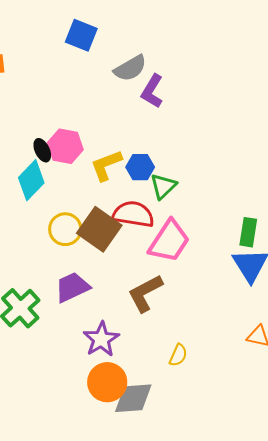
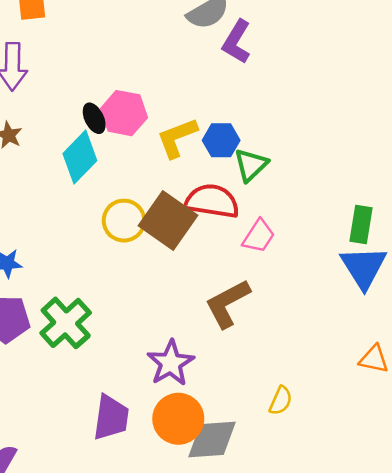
pink trapezoid: (169, 241) -> (259, 236), size x0.6
purple trapezoid: (72, 287) -> (111, 417), moved, turned 123
yellow semicircle: (178, 355) -> (281, 401), moved

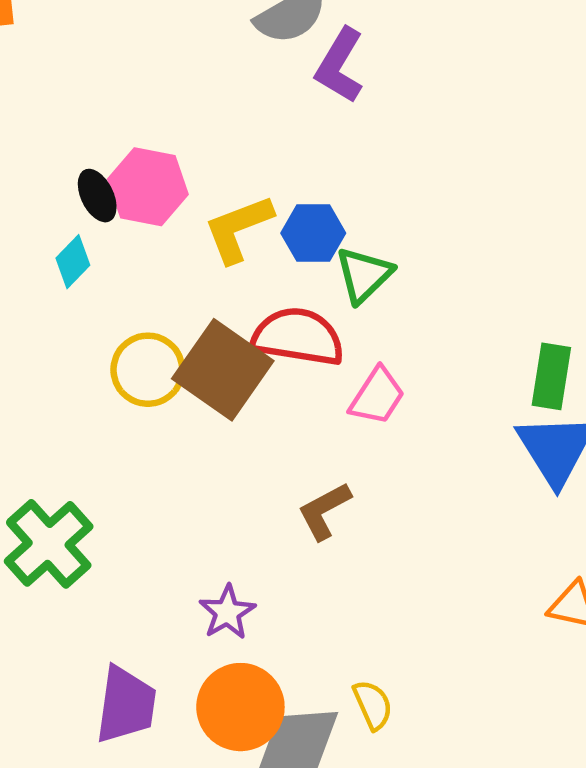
cyan diamond: (80, 157) -> (73, 262), size x0.6
brown L-shape: (228, 303) -> (324, 511), size x0.7
purple star: (171, 363) -> (227, 612), size x0.7
yellow semicircle: (281, 401) -> (373, 705), moved, turned -48

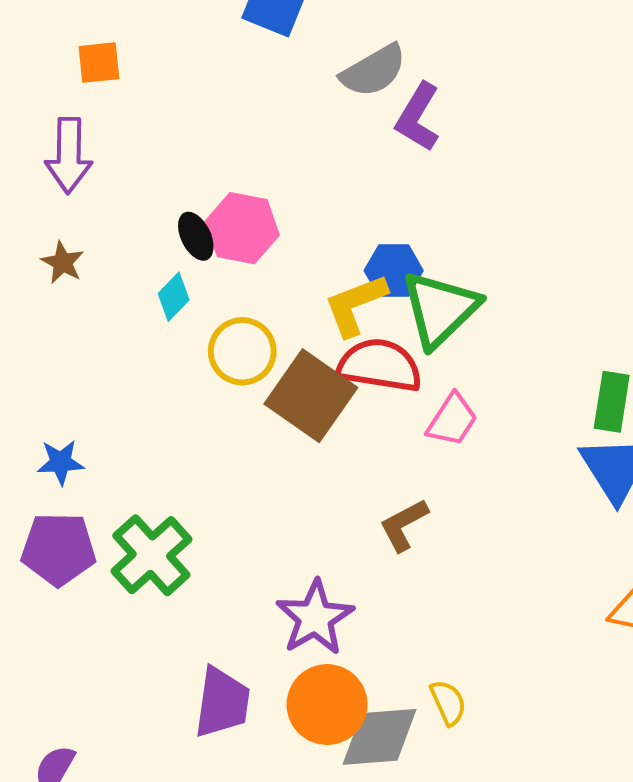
yellow L-shape: (238, 229) -> (355, 305), moved
green triangle: (364, 275) -> (440, 309), size x1.5
yellow circle: (148, 370) -> (242, 351), moved
purple star: (227, 612) -> (315, 618), size x1.5

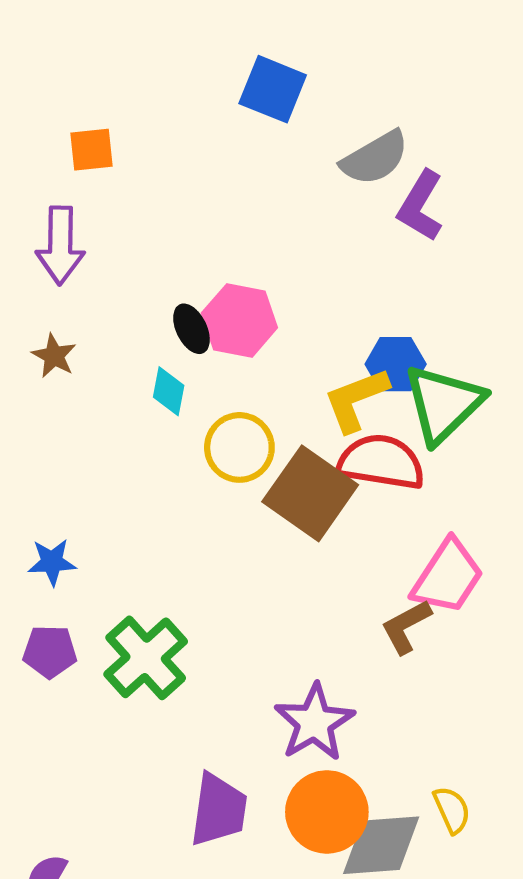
cyan diamond: (174, 297) -> (169, 391), turned -33
pink trapezoid: (452, 420) -> (448, 577), moved, size x1.4
purple pentagon: (59, 549) -> (50, 652), size x0.7

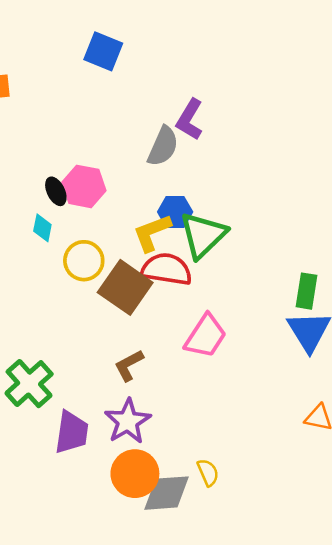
gray semicircle: (375, 158) -> (163, 146), moved, turned -36
brown L-shape: (406, 627) -> (129, 365), moved
purple trapezoid: (219, 810) -> (72, 432), moved

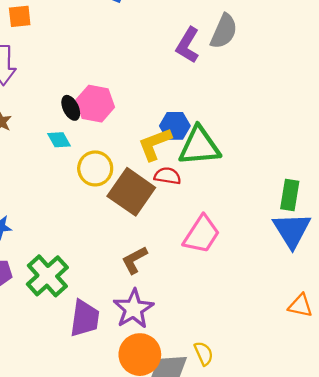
gray semicircle: (163, 146) -> (224, 31), moved
cyan diamond: (42, 228) -> (59, 140), turned -40
green triangle: (203, 235) -> (199, 146), turned 39
red semicircle: (167, 269) -> (167, 176), size x0.6

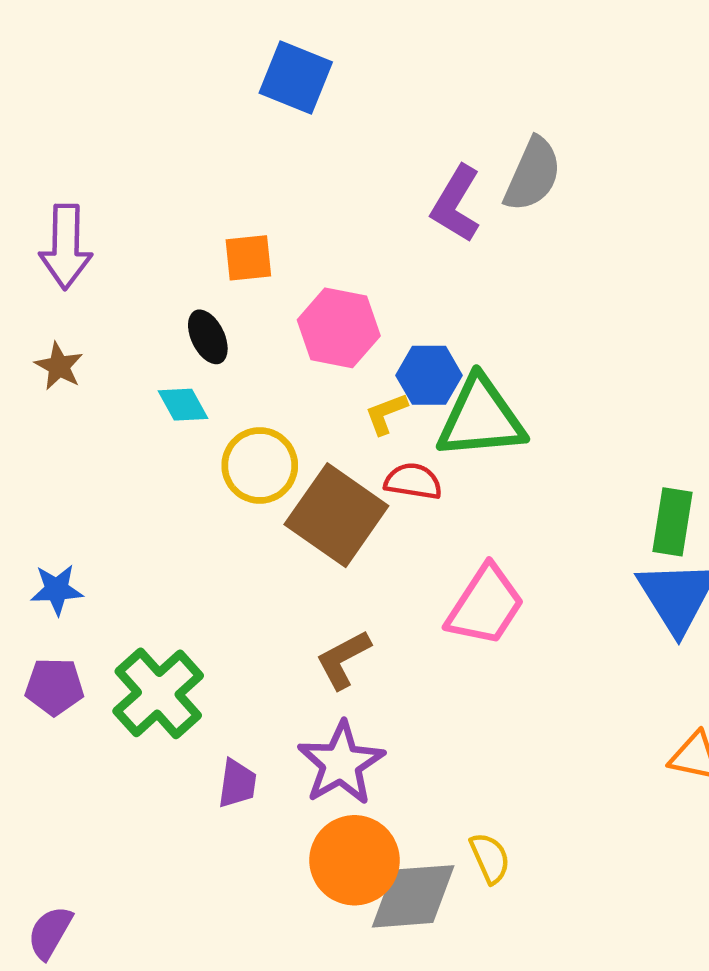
orange square: (20, 16) -> (248, 258), moved
pink hexagon: (95, 104) -> (339, 328), moved
yellow L-shape: (155, 144) -> (386, 414), size x0.6
purple trapezoid: (85, 318) -> (237, 784), size x0.6

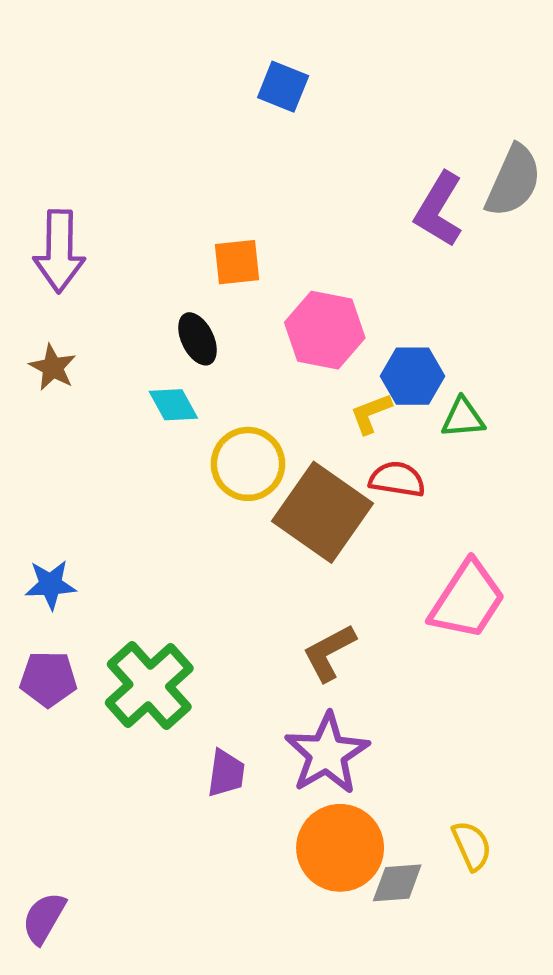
blue square: (296, 77) -> (283, 87), size x0.7
green triangle: (481, 418) -> (463, 418), size x0.5
gray diamond: (413, 896) -> (397, 883), size x0.6

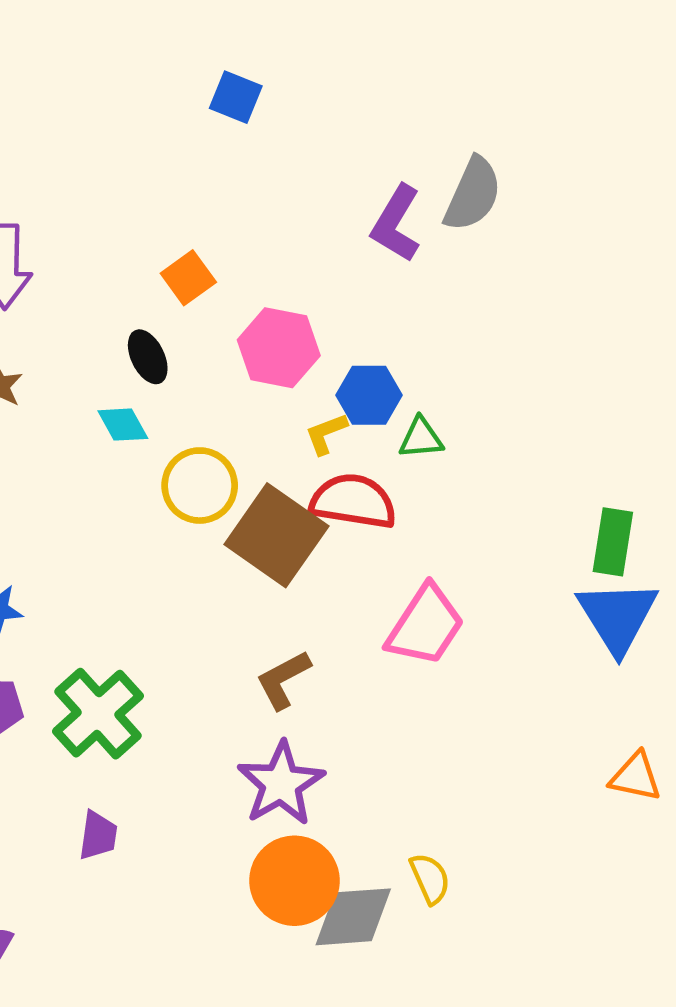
orange square: (237, 262) -> (188, 278), turned -30
red semicircle: (397, 479) -> (353, 501), size x1.5
purple trapezoid: (226, 773) -> (98, 836), moved
gray diamond: (397, 883) -> (353, 917), size x1.5

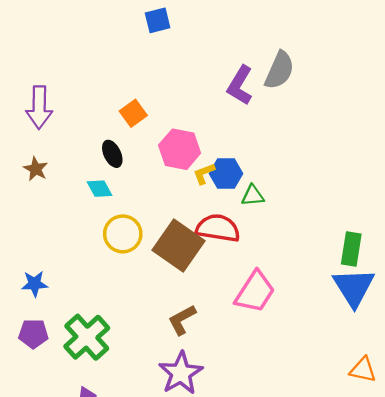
blue square: (236, 97) -> (158, 20), turned -36
yellow L-shape: (326, 434) -> (204, 174), moved
yellow circle: (200, 486) -> (123, 234), moved

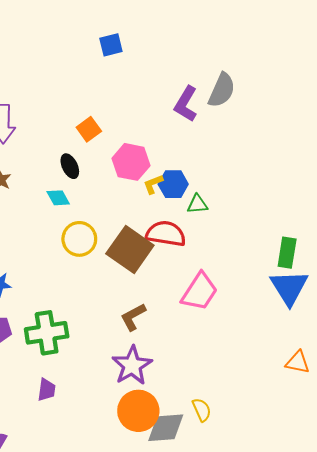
green cross: (87, 337) -> (47, 333), turned 33

